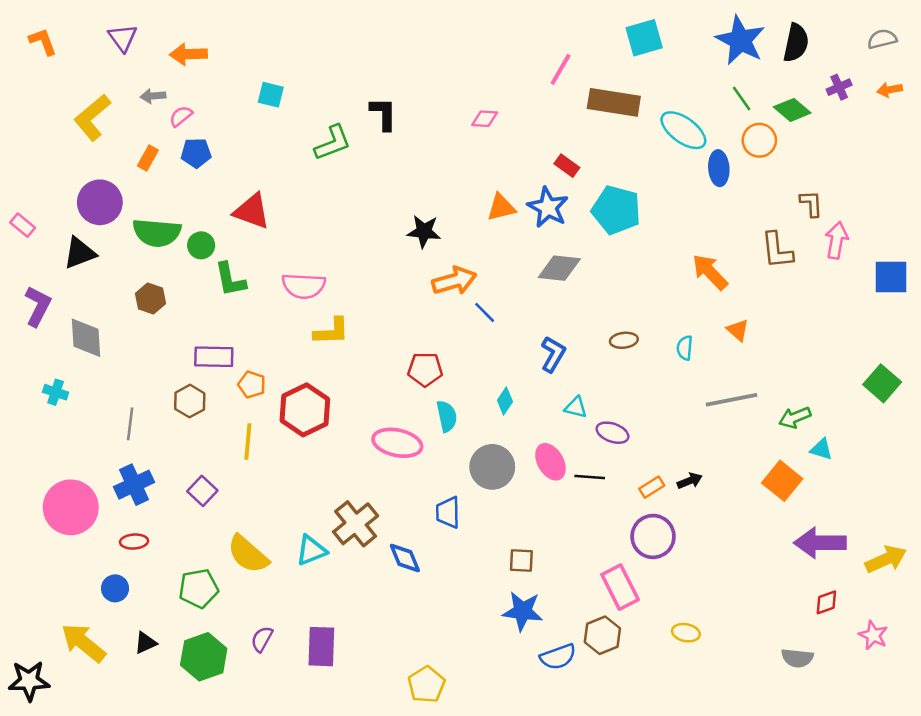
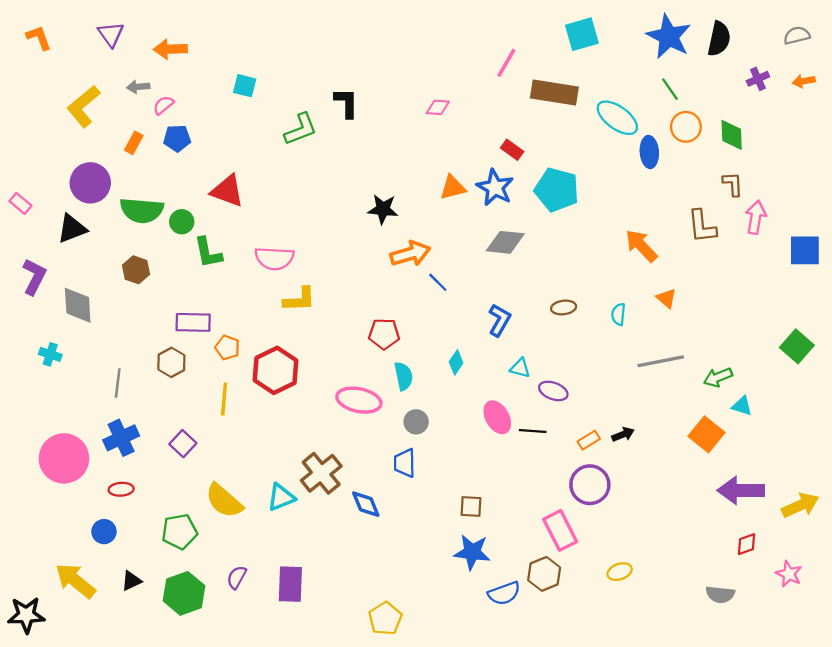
green diamond: (792, 110) -> (732, 135), moved, turned 48
gray circle: (492, 467) -> (416, 422), moved, size x0.6
yellow ellipse: (686, 633) -> (620, 572), turned -30

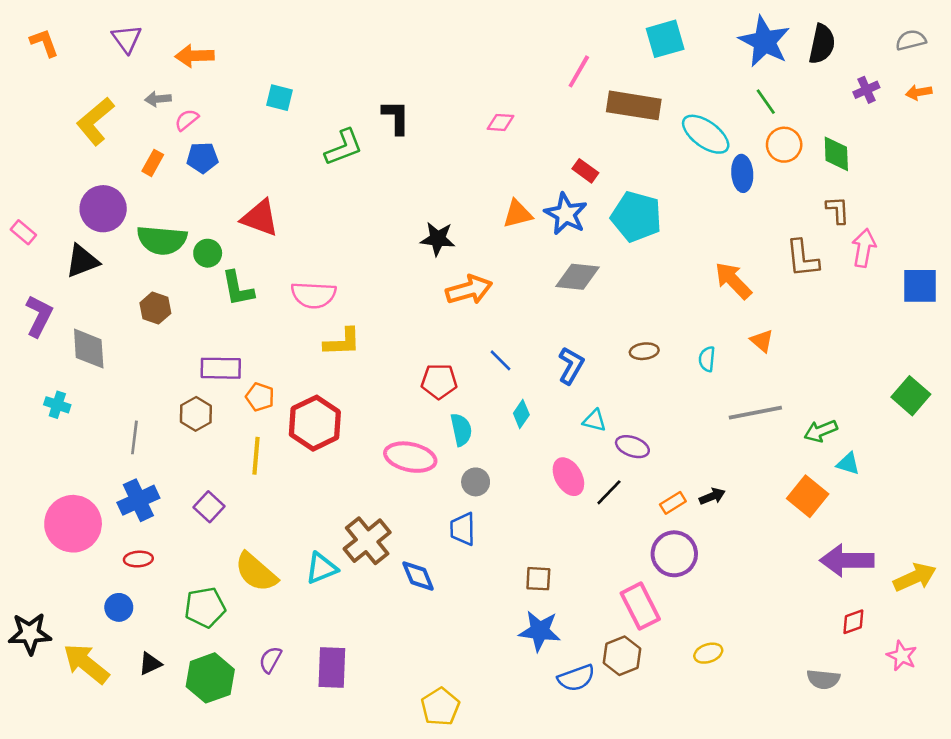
blue line: (438, 282) -> (500, 360), moved
black line: (533, 431) -> (609, 492), turned -50
black star: (26, 615) -> (30, 634), moved

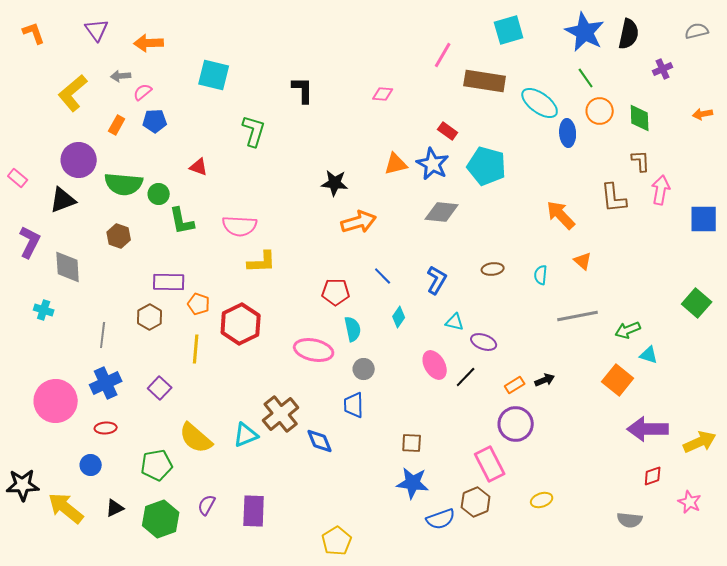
orange arrow: (919, 92) -> (703, 114), moved
cyan square: (280, 98) -> (214, 75), size x1.5
green L-shape: (344, 147) -> (254, 131), moved, turned -52
red triangle: (260, 218) -> (199, 167), size x0.6

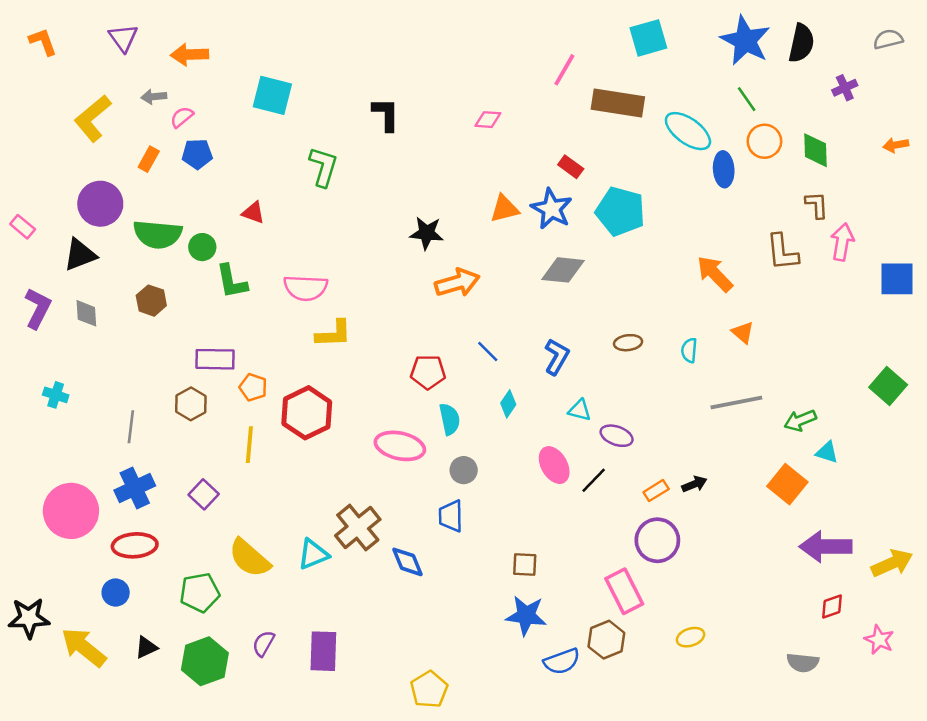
gray diamond: (68, 267) -> (86, 313), moved, size x0.7
red ellipse: (106, 428) -> (135, 545), size x1.6

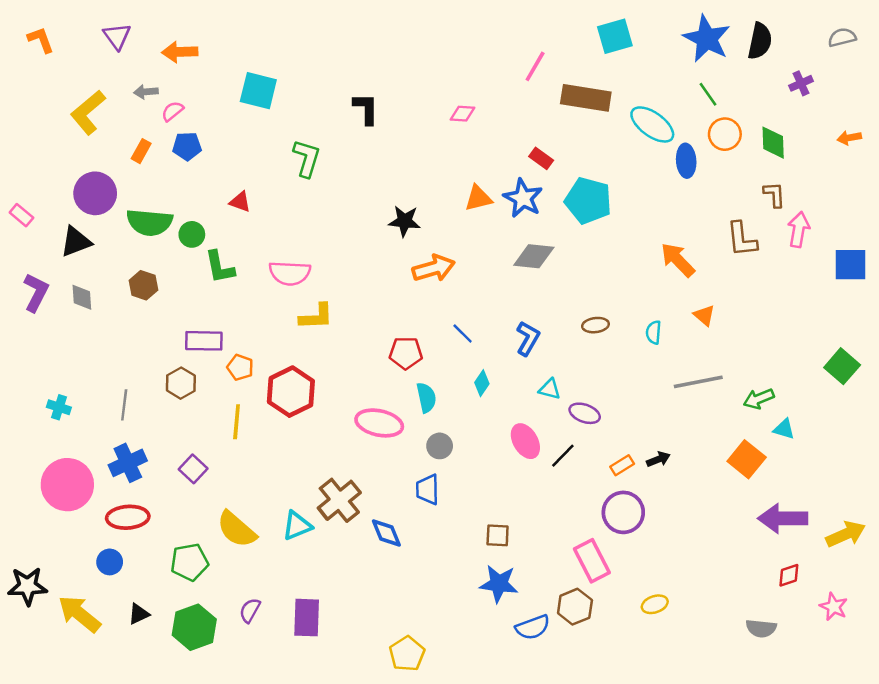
cyan cross: (56, 395) -> (59, 407), moved

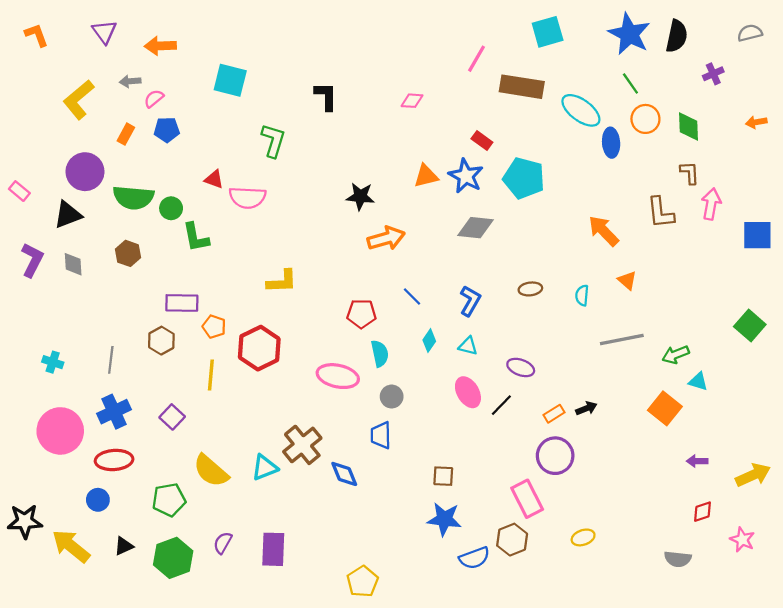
pink semicircle: (290, 273) -> (247, 197), moved
cyan triangle: (550, 389) -> (468, 346), moved
purple arrow: (783, 518) -> (697, 461), size x0.5

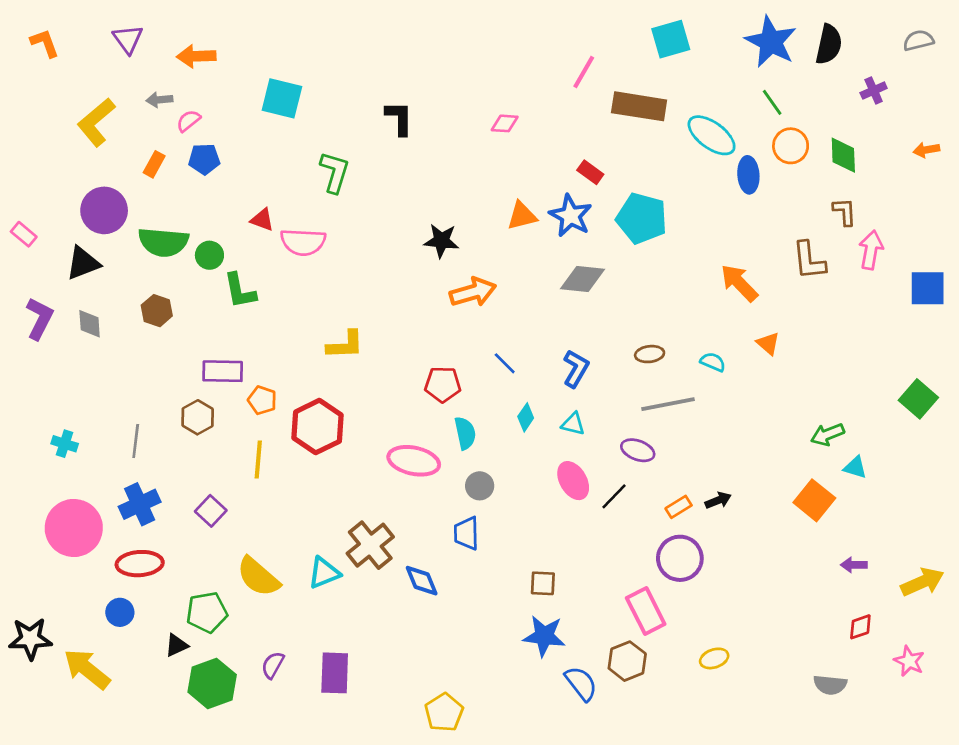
cyan semicircle: (582, 295) -> (713, 362), turned 108
gray line: (622, 340) -> (668, 404), moved
black triangle: (124, 546) -> (177, 645), moved
blue semicircle: (474, 558) -> (581, 683), turned -108

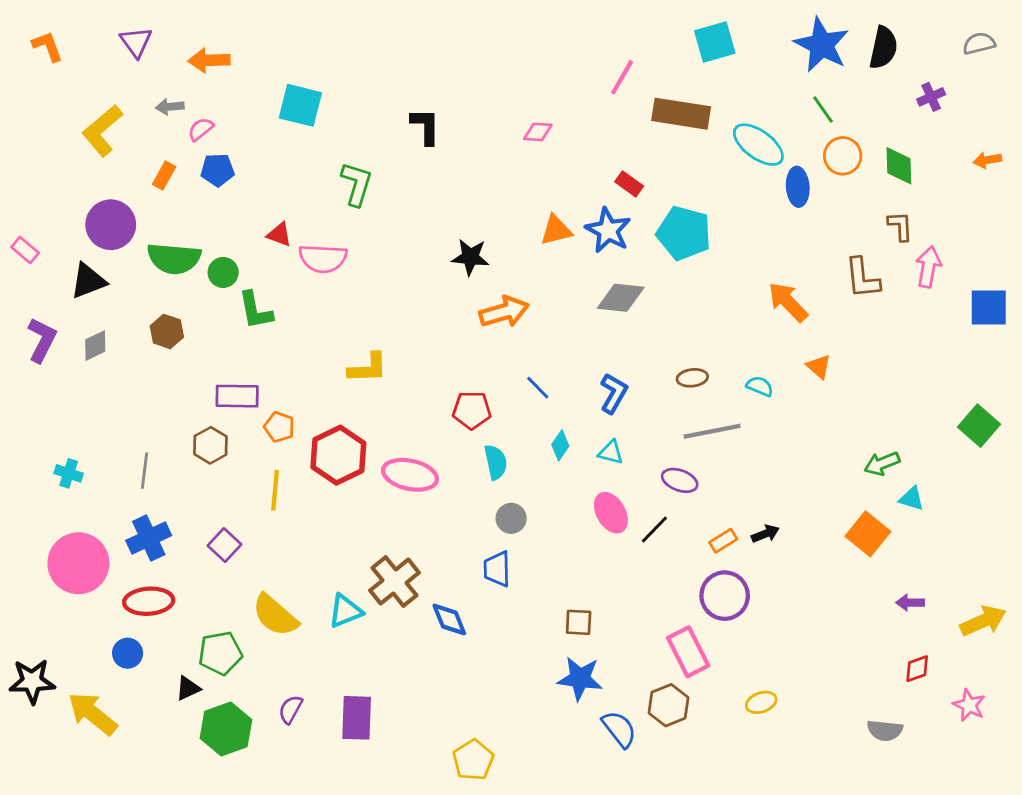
gray diamond: (90, 324) -> (95, 346), turned 68
pink ellipse: (414, 461) -> (410, 475), moved

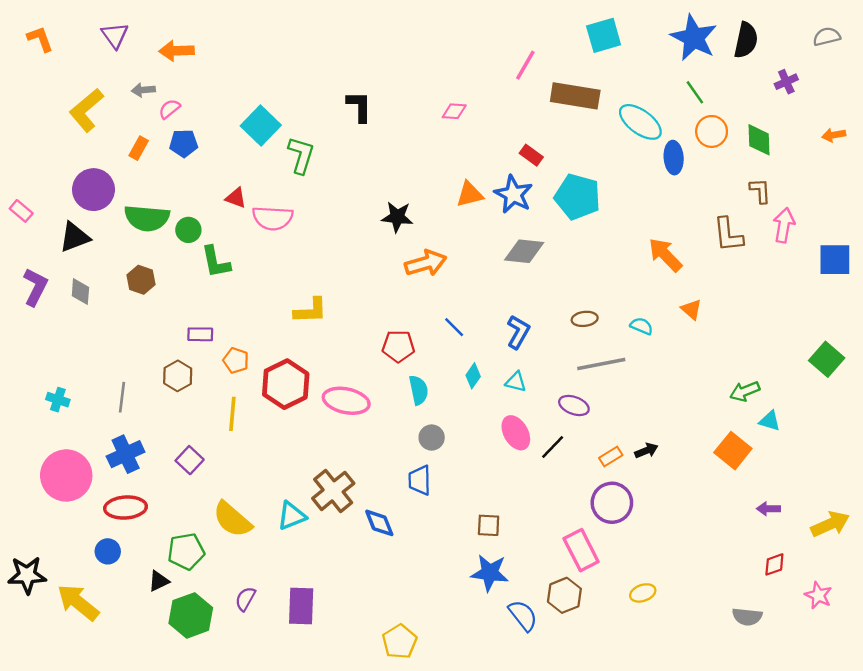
cyan square: (300, 105) -> (261, 126), moved, turned 30
gray diamond: (95, 346) -> (80, 292), turned -60
purple rectangle: (237, 396) -> (200, 334), size x0.7

